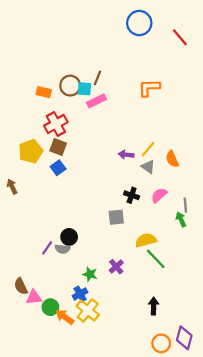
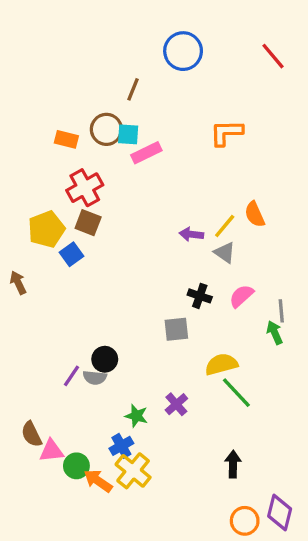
blue circle: (139, 23) -> (183, 51), moved
brown line: (98, 78) -> (133, 89), moved
orange semicircle: (172, 159) -> (255, 214), moved
blue square: (58, 168) -> (71, 254), moved

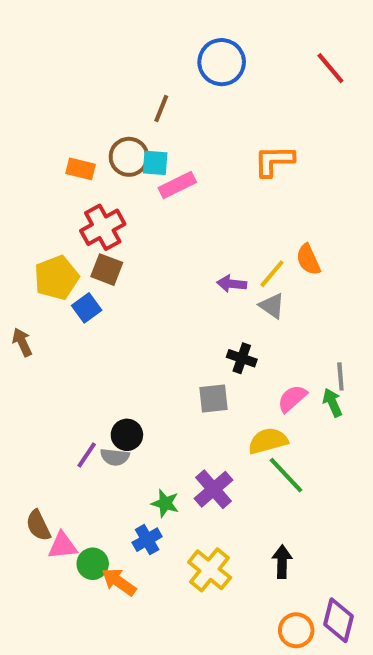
pink semicircle: (241, 296) -> (292, 399), moved
purple cross: (176, 404) -> (214, 489), size x1.4
yellow cross: (133, 471) -> (210, 570), moved

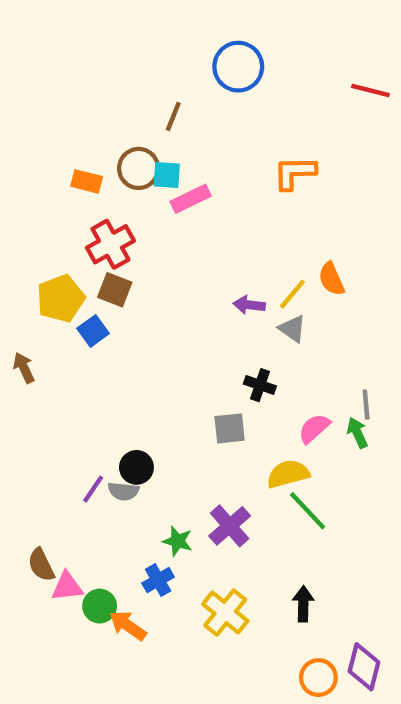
red line: (330, 68) -> (370, 90), moved, turned -36

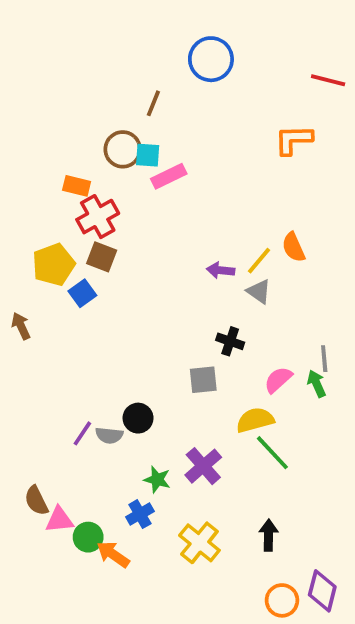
orange L-shape: (295, 173) -> (293, 140), moved
orange rectangle: (87, 181) -> (77, 186), moved
black circle: (136, 467) -> (138, 418), moved

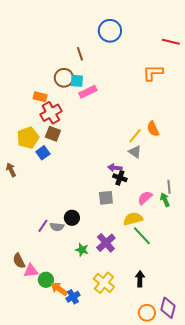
brown line: (153, 103) -> (80, 54), turned -40
purple arrow: (221, 270) -> (115, 168), moved
blue cross: (140, 514) -> (73, 297), moved

